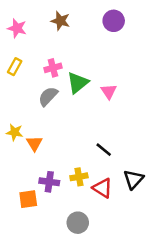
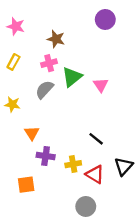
brown star: (60, 21) -> (56, 39), moved
yellow star: (15, 132) -> (12, 104), moved
purple cross: (49, 182) -> (46, 156), moved
gray circle: (78, 223) -> (86, 206), moved

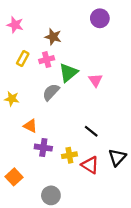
yellow rectangle: (13, 62) -> (23, 58), moved
gray semicircle: (44, 89) -> (51, 92), moved
orange triangle: (32, 133) -> (30, 126), turned -32
orange square: (26, 185) -> (14, 177), moved, turned -35
gray circle: (86, 206) -> (51, 195), moved

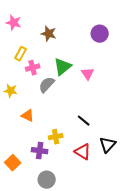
purple circle: (100, 18) -> (100, 34), moved
pink cross: (47, 60) -> (33, 68), moved
purple cross: (43, 148) -> (40, 151), moved
yellow cross: (69, 155) -> (56, 137), moved

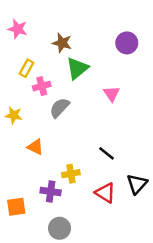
green triangle: (63, 67) -> (77, 68), moved
orange square: (13, 163) -> (16, 207), turned 35

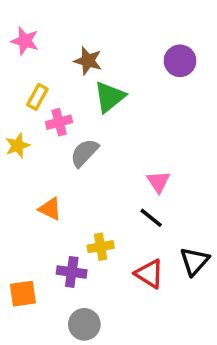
pink triangle: (112, 94) -> (158, 182), moved
yellow star: (14, 115) -> (18, 146), moved, turned -30

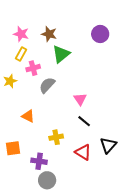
pink star: (25, 41) -> (21, 34), moved
pink triangle: (158, 182) -> (80, 99), moved
purple cross: (72, 272) -> (39, 161), moved
orange square: (23, 294) -> (13, 148), moved

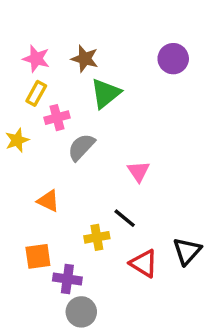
black line: (84, 121) -> (125, 218), moved
orange square: (13, 148) -> (38, 256), moved

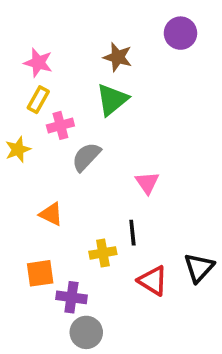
brown star: (85, 59) -> (118, 57), moved
purple circle: (173, 59) -> (180, 33), moved
black line: (125, 218) -> (132, 233), turned 45

